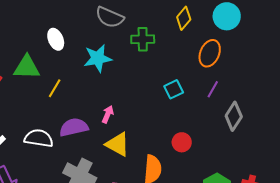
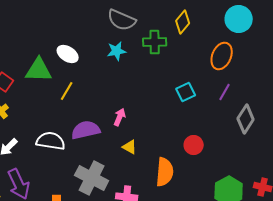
yellow diamond: (184, 18) -> (183, 22), moved
white ellipse: (56, 39) -> (68, 54), moved, turned -35
cyan star: (98, 58) -> (117, 51), moved, size x0.7
yellow triangle: (118, 144) -> (130, 147), size x0.6

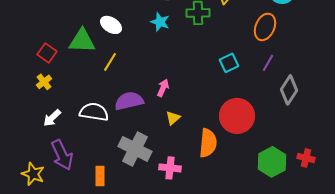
cyan star: (117, 51) -> (160, 22), turned 30
red circle: (194, 145) -> (237, 116), size x1.8
yellow triangle: (130, 147) -> (173, 118), turned 49

